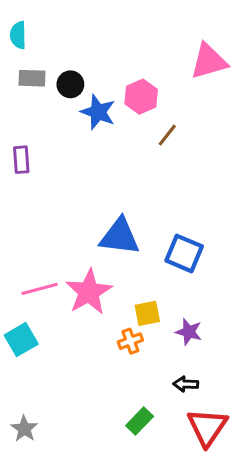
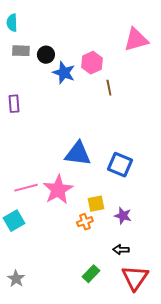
brown line: (167, 135) -> (109, 88), turned -49

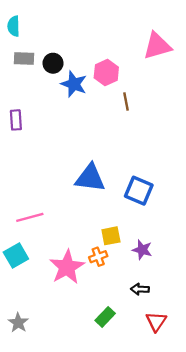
pink star: (58, 190) -> (67, 267), moved
red triangle: (135, 278) -> (156, 322), size x0.7

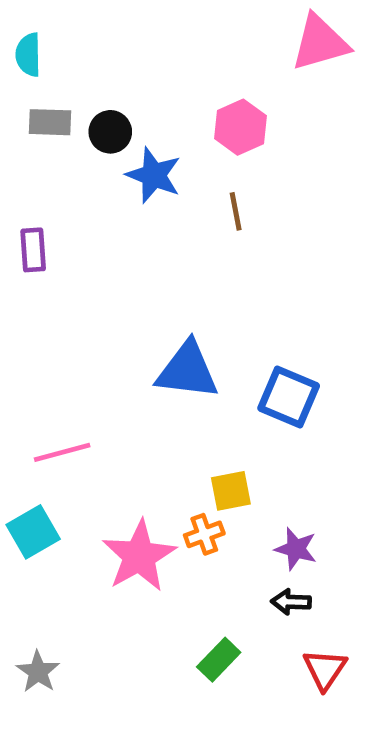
pink triangle: (157, 46) -> (320, 43), moved
pink hexagon: (106, 72) -> (240, 127), moved
brown line: (126, 101) -> (236, 211), moved
purple star: (142, 250) -> (296, 549), moved

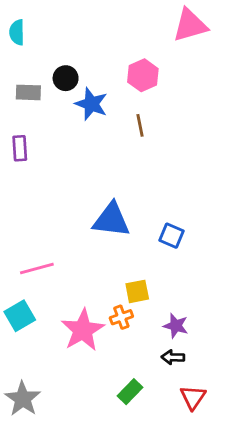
gray rectangle: (50, 122) -> (28, 92), moved
blue square: (289, 397) -> (171, 236), size x0.7
gray star: (38, 672) -> (23, 399), size x1.4

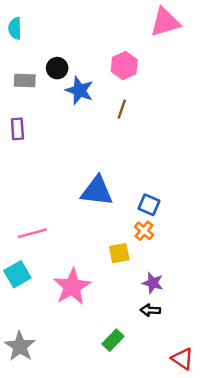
brown line: (140, 125) -> (122, 109), turned 30
orange cross: (121, 317) -> (144, 231), moved, turned -30
red triangle: (193, 397) -> (183, 359), moved, turned -30

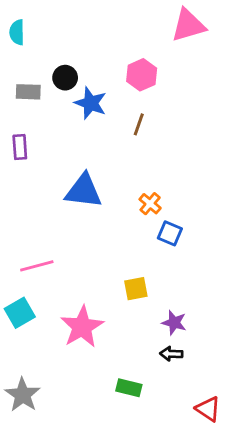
blue triangle: (97, 191) -> (84, 191), moved
orange cross: (144, 231) -> (150, 204), moved
green rectangle: (113, 340) -> (129, 388), turned 60

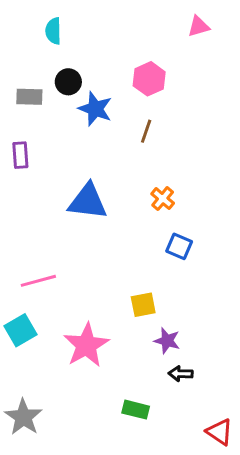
pink triangle: (188, 25) -> (199, 26), size x0.6
cyan semicircle: (17, 32) -> (53, 31), moved
orange cross: (150, 204) -> (163, 199), moved
purple star: (174, 323) -> (167, 341), moved

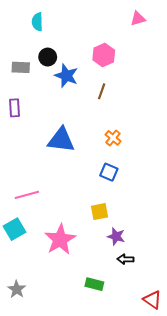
blue square: (179, 246) -> (109, 172), moved
gray star: (23, 417) -> (17, 289), size x0.7

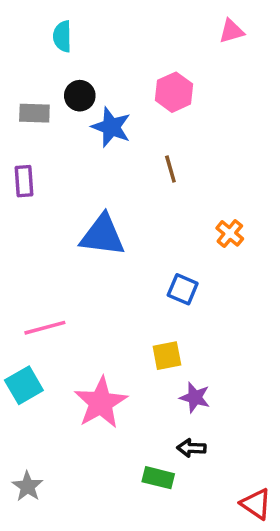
brown line: (102, 91) -> (170, 169), moved, turned -35
orange cross: (113, 138) -> (230, 233), moved
black arrow: (125, 259) -> (191, 448), moved

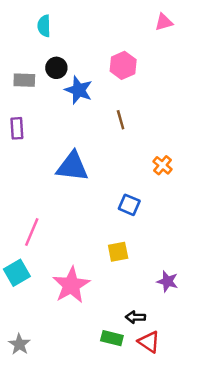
pink line: (45, 328) -> (32, 232), turned -52
purple star: (195, 397) -> (167, 281), moved
red triangle: (256, 504) -> (149, 342), moved

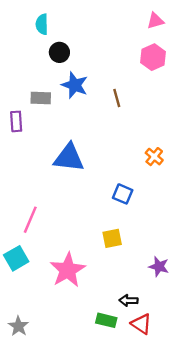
pink hexagon: (123, 65) -> (153, 57), moved
black circle: (56, 68) -> (59, 52), moved
gray rectangle: (24, 80) -> (41, 98), moved
brown line: (121, 120) -> (117, 98), moved

